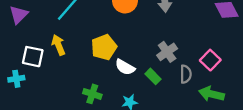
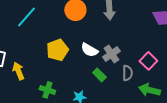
yellow arrow: (58, 45) -> (18, 71), moved
white semicircle: (125, 67) -> (89, 50), moved

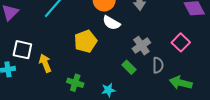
white semicircle: (89, 50) -> (111, 23), moved
pink square: (148, 61) -> (181, 42), moved

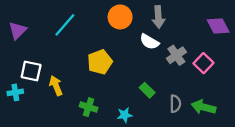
white semicircle: (111, 23) -> (149, 42), moved
gray cross: (141, 46) -> (176, 55), moved
gray semicircle: (158, 65) -> (175, 104), moved

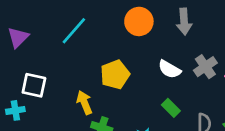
white semicircle: (149, 42) -> (169, 69), moved
yellow arrow: (56, 86) -> (84, 103), moved

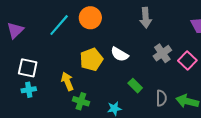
orange circle: (139, 21) -> (90, 18), moved
white semicircle: (169, 69) -> (120, 54), moved
cyan cross: (15, 110) -> (29, 90), moved

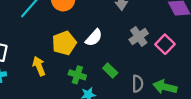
white semicircle: (120, 54) -> (94, 38), turned -78
green cross: (81, 101) -> (77, 75), moved

